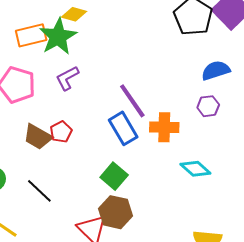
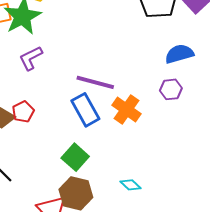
purple line: (132, 101) -> (95, 82), turned -42
orange cross: (164, 127) -> (126, 109), turned 32
cyan diamond: (195, 169) -> (131, 185), moved, size x0.7

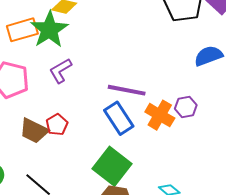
purple hexagon: (171, 89) -> (186, 107), moved
green square: (75, 157) -> (112, 166), size x1.4

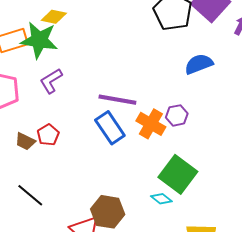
green star: (49, 30) -> (39, 40), turned -30
brown trapezoid: (34, 131) -> (25, 141), size x0.7
green square: (112, 166) -> (178, 174), moved

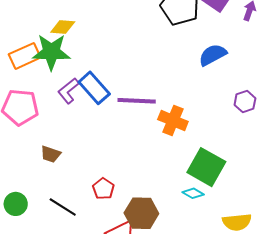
purple hexagon: (177, 115) -> (245, 102), moved
blue rectangle: (110, 128) -> (94, 88), moved
red pentagon: (48, 135) -> (103, 189), moved

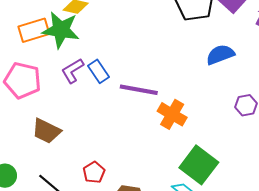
blue rectangle: (94, 88) -> (98, 71), size x0.7
brown trapezoid: (51, 154) -> (46, 131), size x1.4

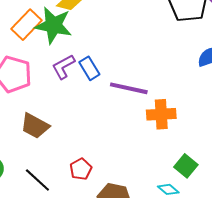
orange rectangle: (34, 30) -> (26, 25), turned -32
orange cross: (172, 114) -> (161, 114), turned -36
green square: (199, 165) -> (186, 166), size x0.6

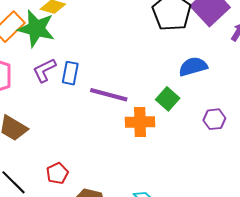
blue rectangle: (89, 68) -> (70, 73), turned 40
green square: (186, 166) -> (168, 99), moved

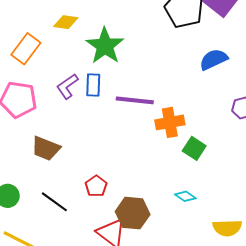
green star: (36, 29) -> (105, 46), moved, turned 30
green square: (168, 99) -> (194, 148), moved

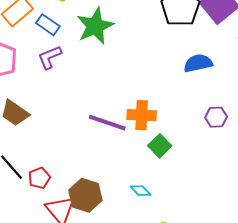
blue rectangle: (93, 85) -> (48, 25), moved, turned -70
purple line: (135, 100) -> (107, 123), moved
red pentagon: (96, 186) -> (39, 178), moved

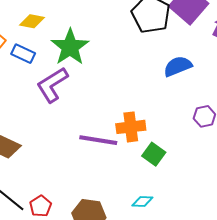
purple L-shape: (50, 57) -> (52, 85), moved, size x1.4
cyan diamond: (141, 191) -> (142, 202), turned -35

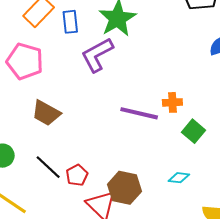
blue rectangle: (23, 54) -> (70, 22), turned 55
orange cross: (131, 127) -> (172, 102), size x0.7

